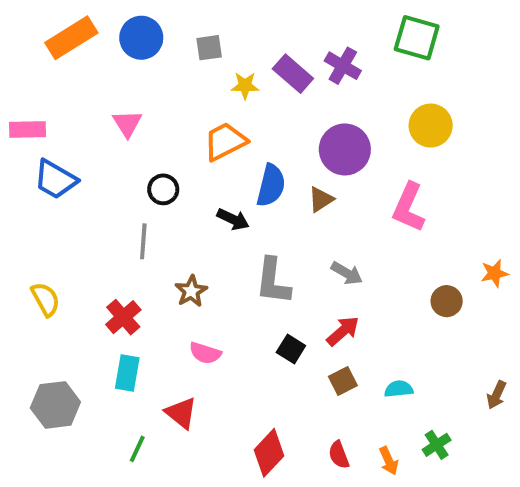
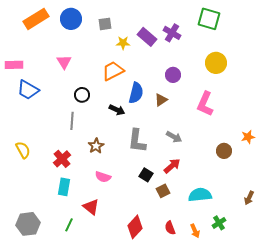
purple circle: (345, 149) -> (173, 75), size x0.6
brown square: (343, 381) -> (163, 191), moved
cyan semicircle: (399, 389) -> (200, 195), size x1.6
gray hexagon: (55, 405) -> (28, 224), moved

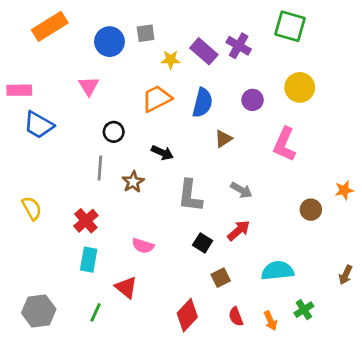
blue circle: (71, 19) -> (109, 42), moved
purple circle: (173, 75) -> (253, 100), moved
blue semicircle: (136, 93) -> (203, 103), moved
brown star: (96, 146) -> (133, 182), moved
brown square: (163, 191) -> (221, 278), moved

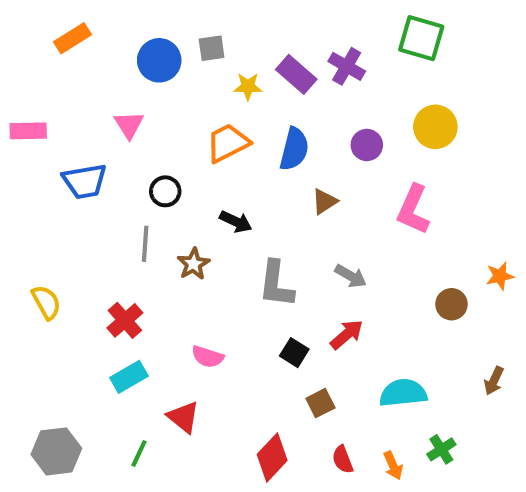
orange rectangle: (50, 26) -> (72, 38), size x0.7
blue trapezoid: (39, 125) -> (85, 181), moved, turned -40
cyan rectangle: (89, 260) -> (129, 377), turned 50
brown arrow: (346, 275) -> (494, 381), moved

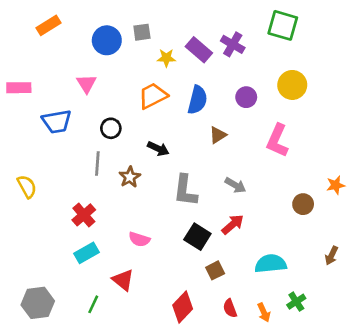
yellow semicircle: (46, 302) -> (27, 187), moved
black square: (294, 353) -> (197, 237), size x1.4

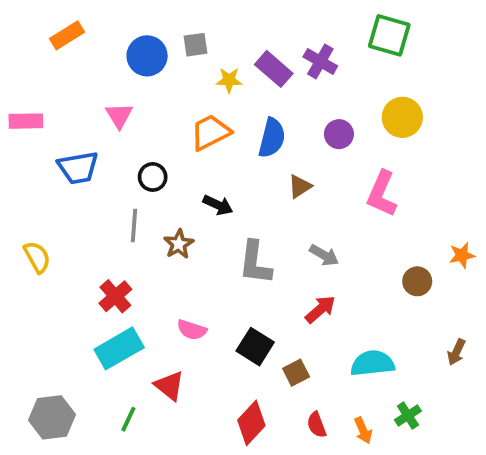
black square: (197, 237) -> (255, 347), moved
cyan rectangle: (86, 253) -> (119, 348), size x1.4

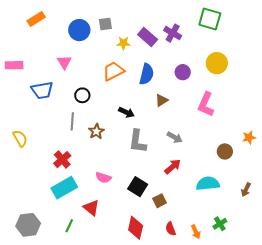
black arrow: (218, 205) -> (126, 112), moved
cyan semicircle: (372, 363) -> (208, 184), moved
red diamond: (251, 423) -> (136, 228), turned -30

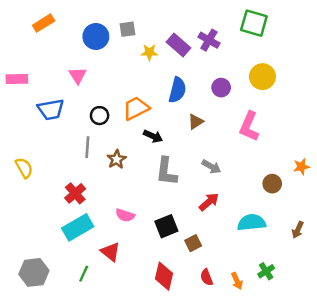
orange trapezoid: (113, 71) -> (136, 108), moved
black square: (138, 187) -> (166, 226), turned 36

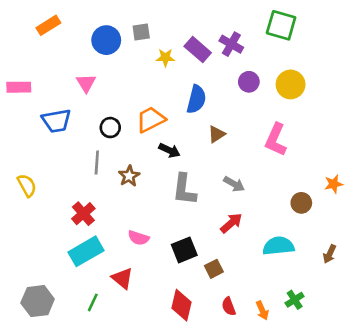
purple circle: (221, 88) -> (249, 82), moved

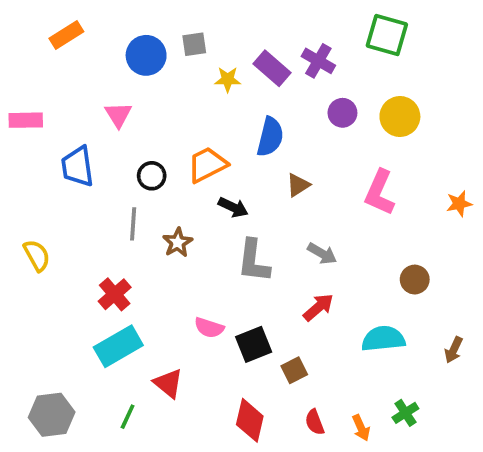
blue trapezoid: (56, 121) -> (78, 167), turned 92
orange star: (334, 184) -> (459, 204), moved
pink semicircle: (139, 238) -> (209, 328), moved

